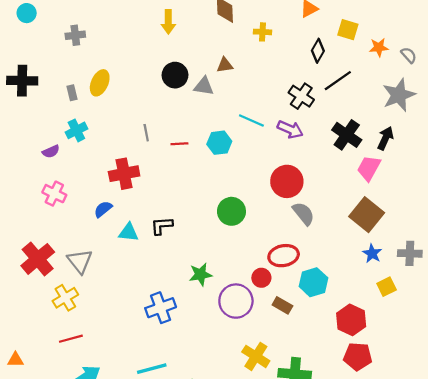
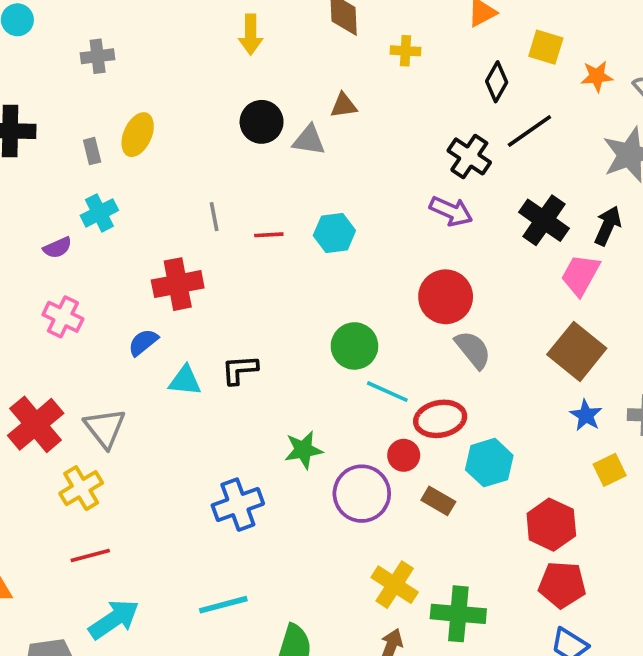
cyan line: (251, 120) -> (387, 392), moved

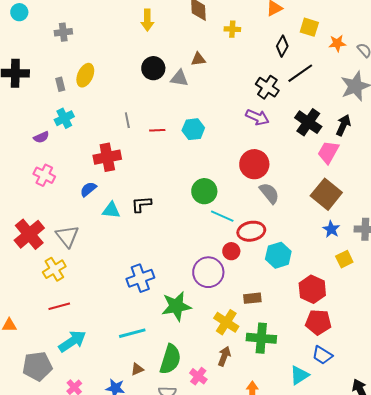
green star: (303, 450) -> (176, 306), moved, size x1.4
brown rectangle: (438, 501) -> (252, 298), moved, turned -36

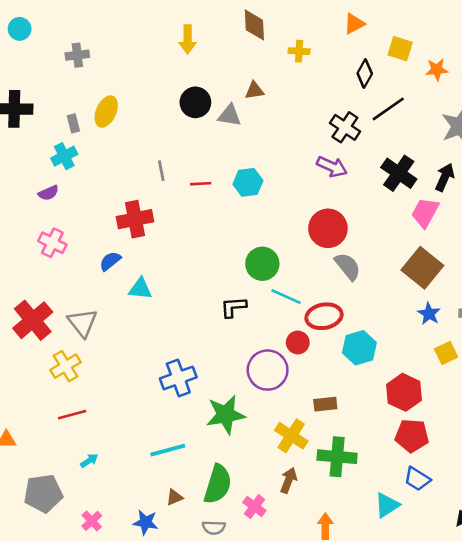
cyan cross: (64, 118) -> (64, 156), moved
black L-shape: (141, 204) -> (233, 307), moved
cyan arrow: (72, 341) -> (89, 461), size x0.5

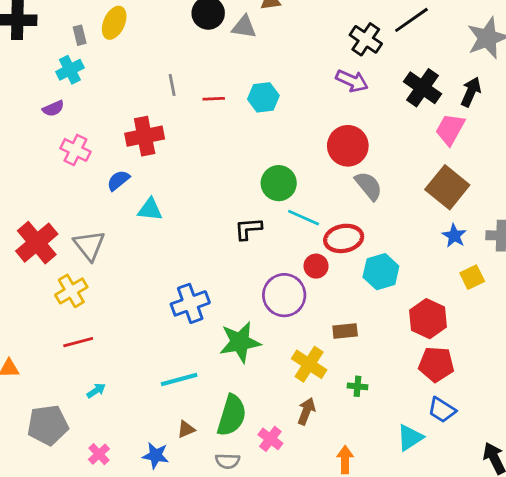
pink cross: (52, 243) -> (75, 150), moved
green cross: (337, 457) -> (357, 386), size x0.5

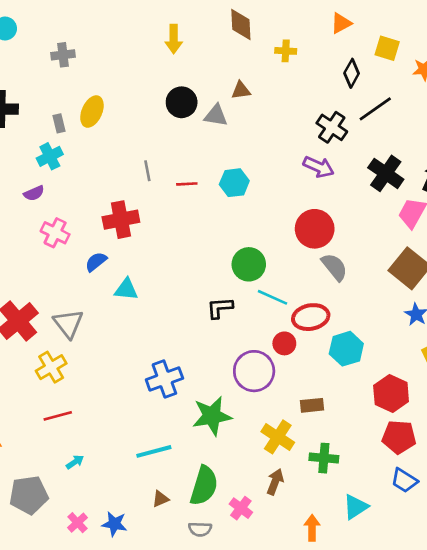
green cross: (357, 386) -> (324, 458), size x1.5
cyan triangle: (410, 438) -> (355, 507), moved
blue star: (156, 455) -> (114, 524), moved

